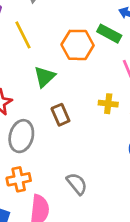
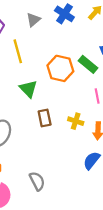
green triangle: (45, 77) -> (28, 89), turned -42
brown rectangle: (60, 115) -> (45, 118), moved

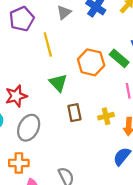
yellow cross: (76, 121) -> (106, 116), turned -32

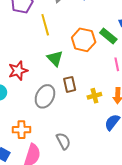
yellow cross: (106, 116) -> (94, 96), moved
gray ellipse: (29, 128) -> (45, 96), moved

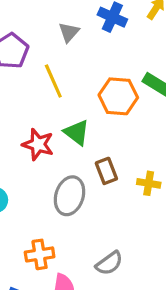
red star: (18, 71) -> (38, 144), moved, turned -30
yellow cross: (94, 96) -> (149, 183), turned 32
gray semicircle: (63, 141) -> (109, 263), turned 90

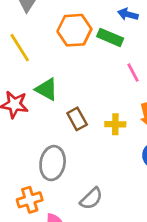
orange hexagon: (118, 96) -> (74, 30), moved
gray ellipse: (69, 196) -> (53, 163), moved

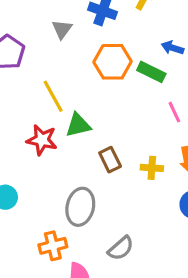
yellow line: (20, 48) -> (53, 96), moved
green triangle: (46, 89) -> (78, 125), turned -45

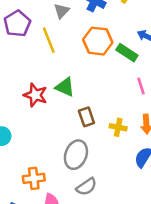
yellow line: (53, 96) -> (49, 40), moved
green triangle: (78, 125) -> (65, 87), turned 30
gray ellipse: (80, 207) -> (76, 155), moved

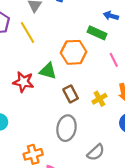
orange hexagon: (98, 41) -> (74, 52), moved
yellow cross: (118, 127) -> (99, 99), turned -32
gray semicircle: (86, 187) -> (96, 152), moved

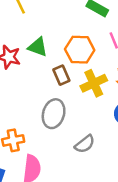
orange hexagon: (74, 52) -> (80, 50), moved
yellow cross: (99, 99) -> (94, 83), size x1.5

